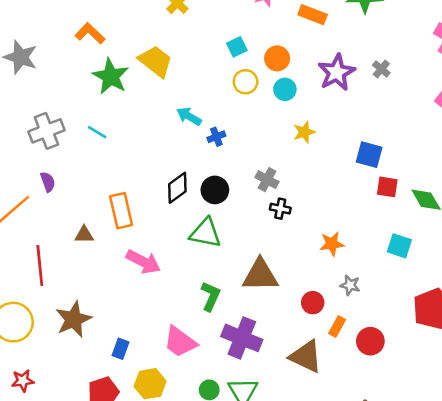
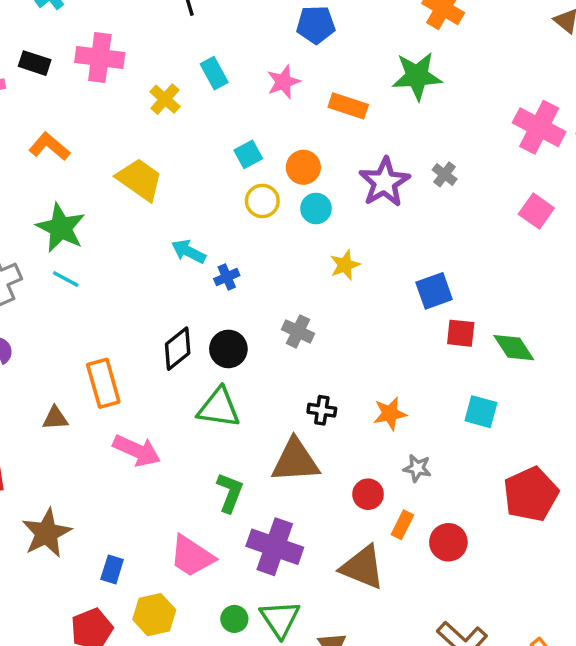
green star: (111, 76) -> (61, 228), moved
blue square: (369, 155) -> (434, 291), turned -32
black cross: (280, 209) -> (322, 410), moved

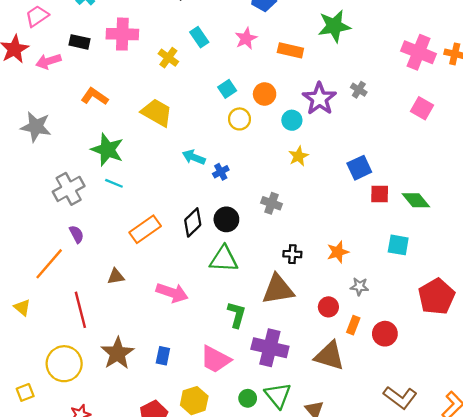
cyan circle: (316, 209) -> (292, 120), moved
orange rectangle: (103, 383) -> (145, 229), moved, turned 76
blue rectangle: (112, 569) -> (163, 356), moved

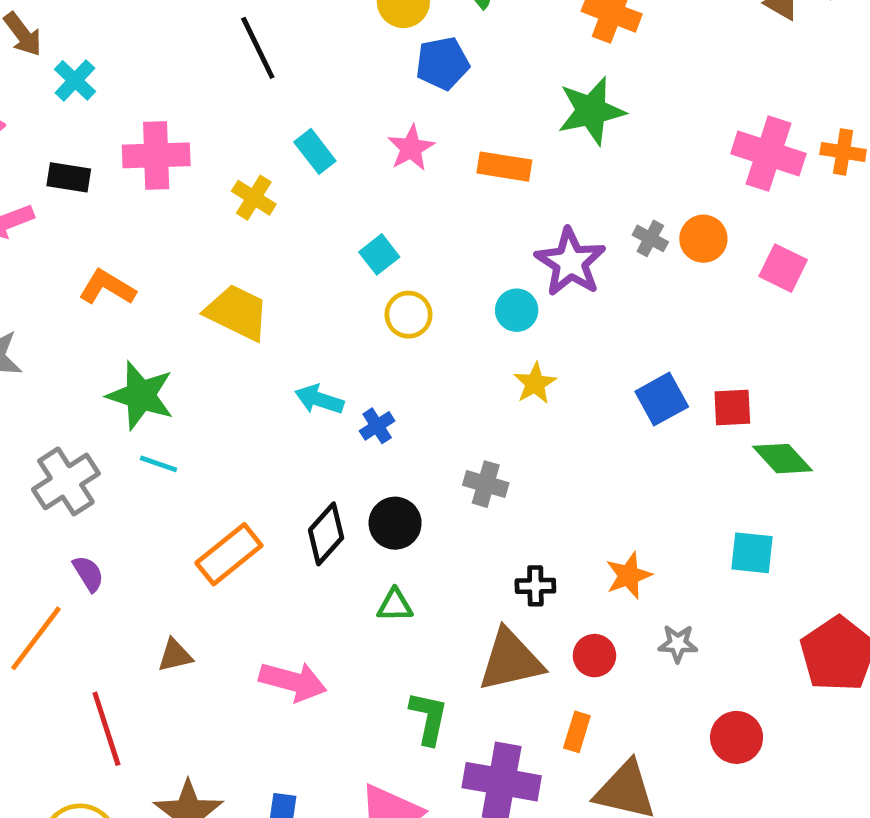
orange circle: (265, 94) -> (703, 239), moved
red square: (380, 194) -> (732, 407), moved
green triangle: (224, 259) -> (395, 605), size x0.6
red circle: (328, 307) -> (594, 656), moved
orange rectangle: (353, 325) -> (577, 732), moved

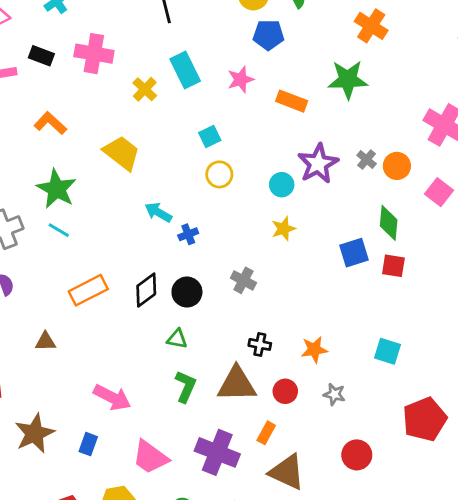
cyan rectangle: (315, 151) -> (185, 70), size x1.4
green diamond: (783, 459) -> (389, 223), moved, turned 36
pink arrow: (293, 681) -> (112, 398), moved
green L-shape: (429, 718) -> (186, 386), moved

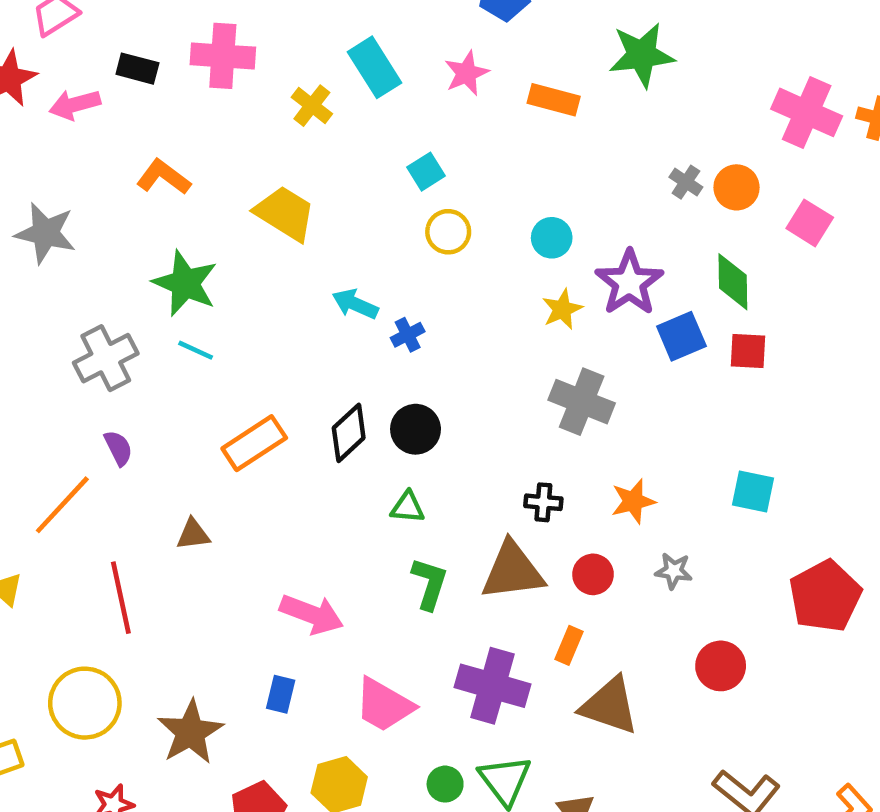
purple star: (318, 164) -> (629, 283), moved
gray cross: (243, 280) -> (582, 402), moved, size x1.5
brown star: (34, 433) -> (190, 732), moved

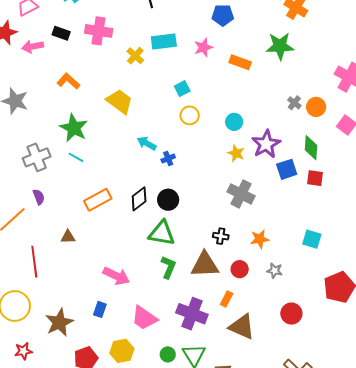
cyan rectangle: (375, 67) -> (164, 41), turned -70
yellow star: (562, 309) -> (236, 153), turned -30
green triangle: (408, 507) -> (162, 233), size x1.8

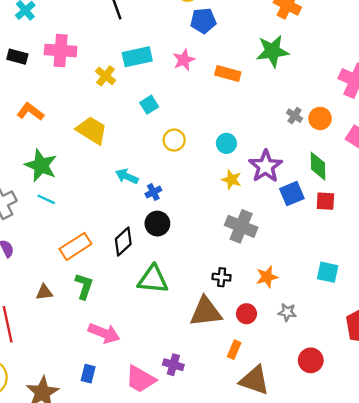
cyan square: (182, 89) -> (149, 105), moved
black circle: (168, 200) -> (157, 224), moved
green L-shape: (168, 267) -> (84, 286), moved
purple cross: (192, 314) -> (173, 365), moved, size x0.6

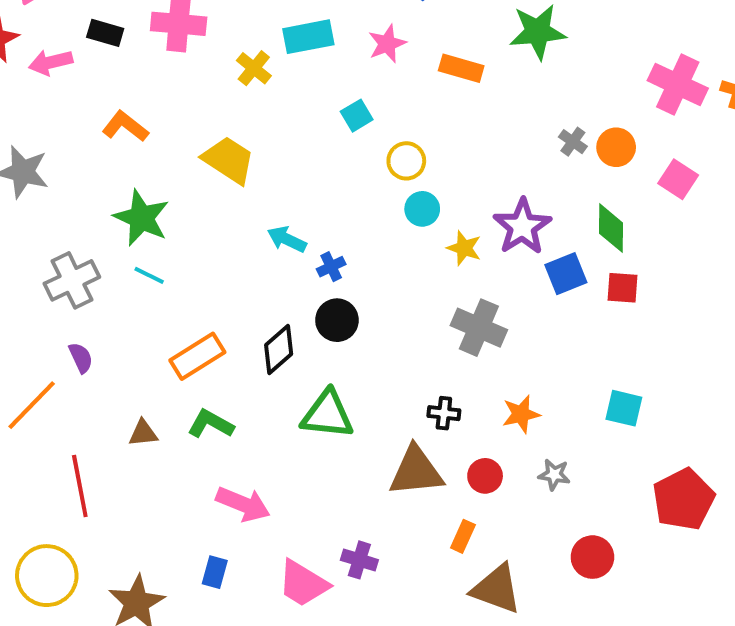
cyan square: (149, 105) -> (357, 116), moved
yellow circle: (174, 140) -> (406, 161), moved
cyan circle: (226, 143) -> (422, 209), moved
green L-shape: (84, 286) -> (211, 424), turned -80

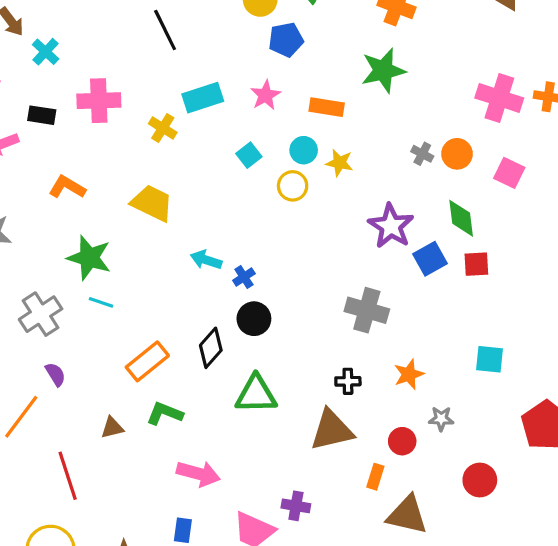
cyan circle: (422, 209) -> (304, 150), moved
yellow star: (464, 248) -> (339, 163), moved
red circle: (485, 476) -> (402, 441), moved

